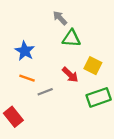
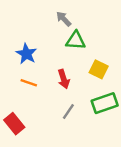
red arrow: (70, 75) -> (64, 79), moved, turned 30
gray line: (45, 92) -> (68, 112), moved, turned -35

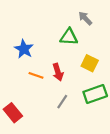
gray arrow: (64, 19) -> (85, 18), moved
orange line: (29, 83) -> (36, 75), moved

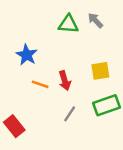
green triangle: (69, 37) -> (68, 24), moved
yellow square: (90, 63) -> (100, 71), turned -35

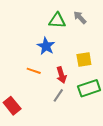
blue star: (27, 55) -> (46, 46), moved
red arrow: (65, 81) -> (61, 75), moved

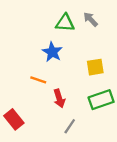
red arrow: (61, 75) -> (59, 98), moved
gray line: (58, 95) -> (70, 126), moved

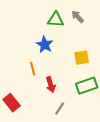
orange line: (38, 80) -> (33, 69), turned 56

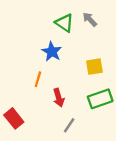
green triangle: (56, 20) -> (64, 23), turned 30
orange line: (33, 69) -> (38, 79), turned 32

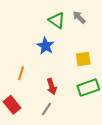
orange line: (38, 79) -> (21, 73), moved
gray line: (69, 125) -> (47, 109), moved

